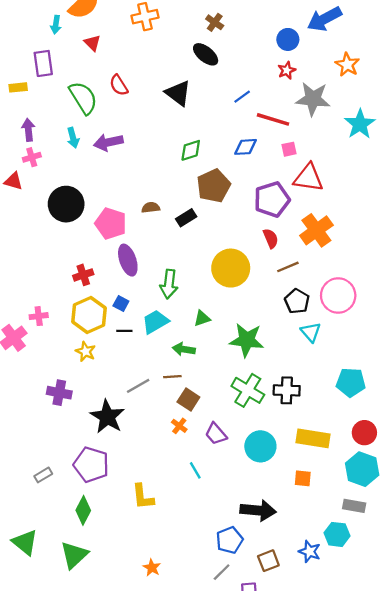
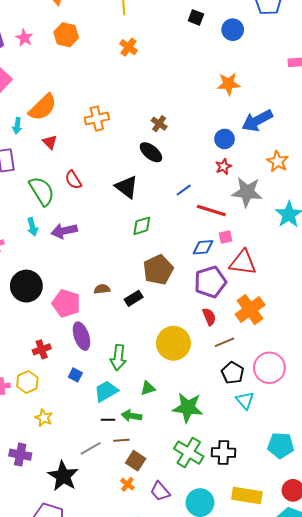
blue diamond: (246, 147) -> (203, 247), moved
green diamond: (191, 150) -> (142, 226), moved
yellow hexagon: (89, 315) -> (27, 382), moved, size x0.7
black line: (124, 331) -> (108, 420), moved

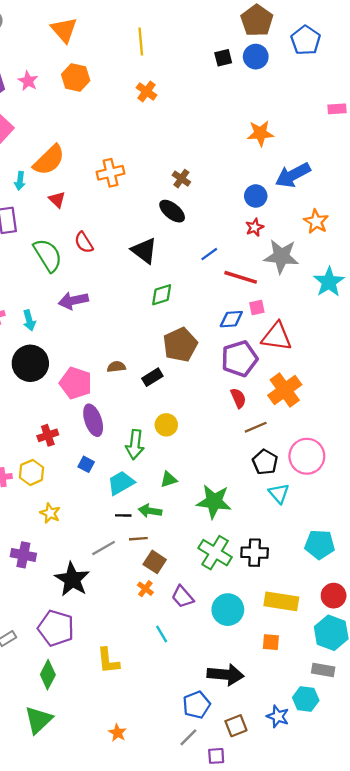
black square: (196, 17) -> (223, 58), turned -35
blue circle: (233, 30) -> (256, 57), moved
cyan arrow: (32, 227) -> (29, 320), moved
yellow circle: (173, 343) -> (166, 425), moved, size x0.6

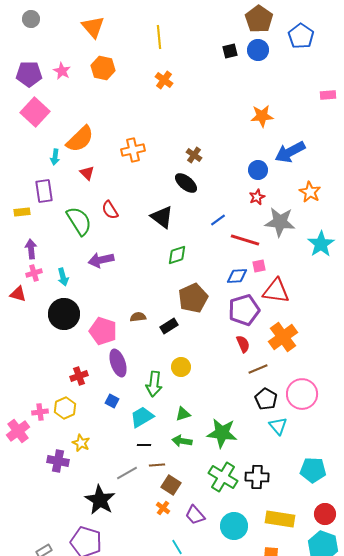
green arrow: (150, 511) -> (182, 441), moved
purple cross: (23, 555) -> (58, 461), moved

